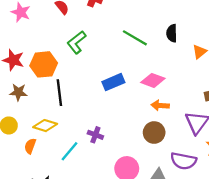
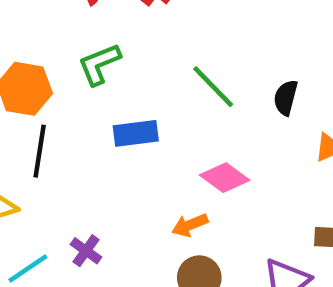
blue rectangle: (113, 82) -> (136, 133), moved
orange arrow: (160, 105) -> (190, 225), moved, turned -42

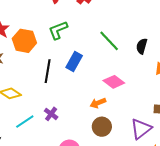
blue rectangle: (136, 133) -> (74, 61), turned -54
black line: (40, 151) -> (48, 71), moved

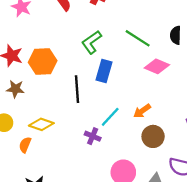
green L-shape: (58, 30) -> (92, 42), moved
pink diamond: (114, 82) -> (157, 66), moved
cyan line: (25, 122) -> (110, 117), moved

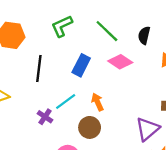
blue rectangle: (104, 71) -> (81, 65), moved
orange arrow: (142, 111) -> (97, 102), turned 90
brown circle: (153, 136) -> (90, 127), moved

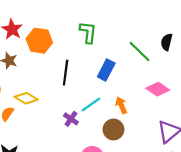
green L-shape: (62, 26) -> (88, 32), turned 120
green line: (107, 31) -> (140, 51), moved
pink diamond: (120, 62) -> (158, 89), moved

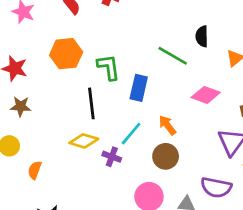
green L-shape: (88, 32) -> (109, 67), moved
orange hexagon: (39, 41) -> (66, 54), moved
yellow diamond: (26, 98) -> (84, 141), moved

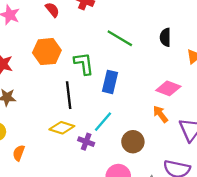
green line: (173, 56) -> (120, 38), moved
orange arrow: (167, 125) -> (160, 114), moved

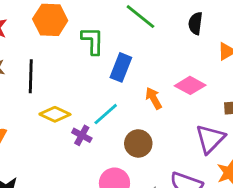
black line: (69, 95) -> (31, 76), moved
orange arrow: (160, 114) -> (154, 98), moved

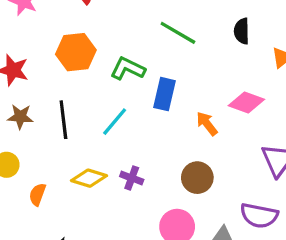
green L-shape: (93, 41) -> (128, 69), turned -56
yellow diamond: (55, 114) -> (89, 178), moved
cyan line: (106, 114) -> (115, 122), moved

